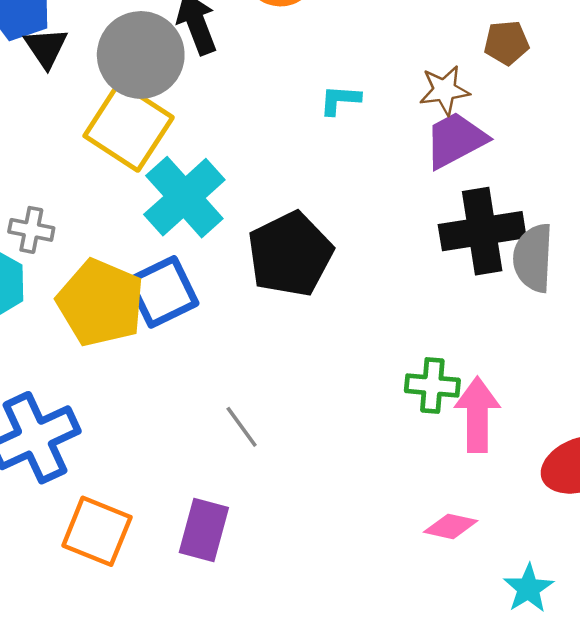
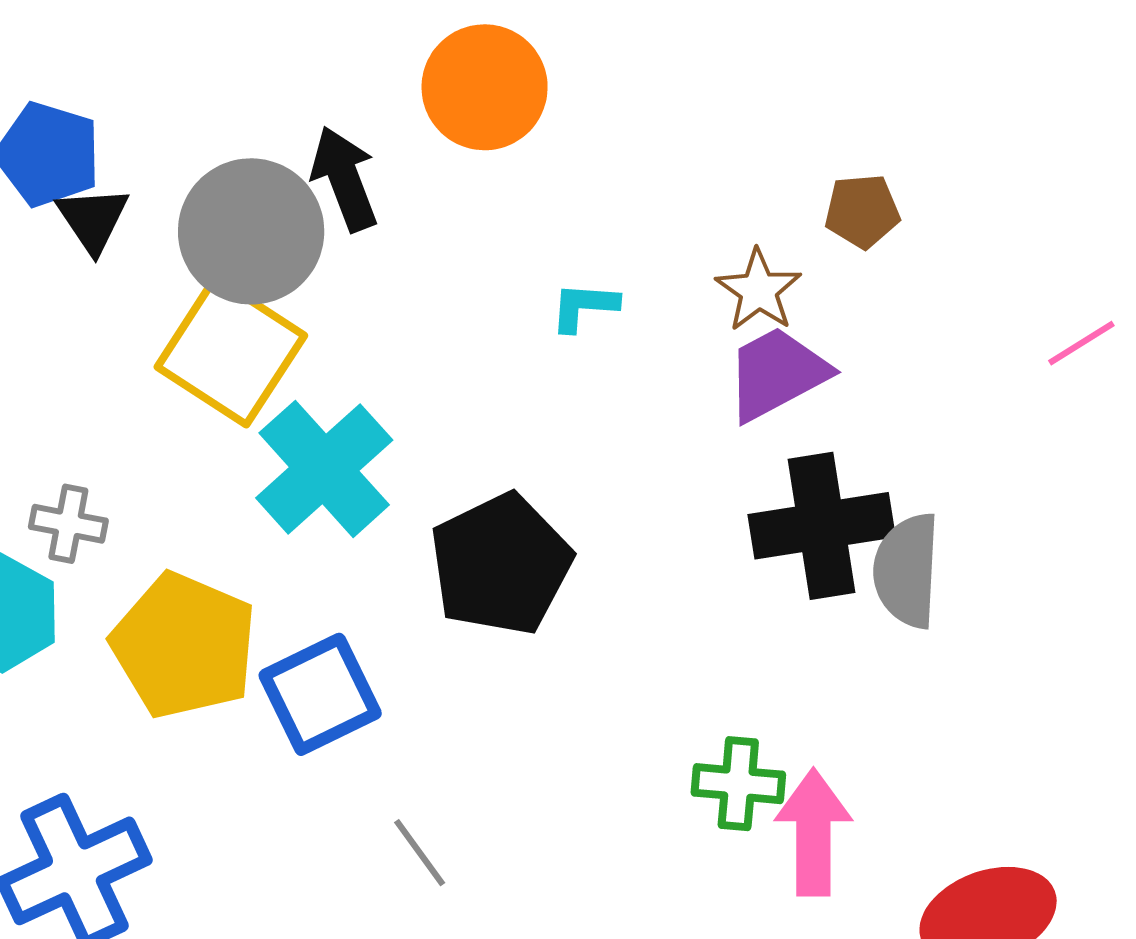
brown star: (445, 90) -> (759, 290), turned -30
blue square: (163, 292) -> (320, 694), moved

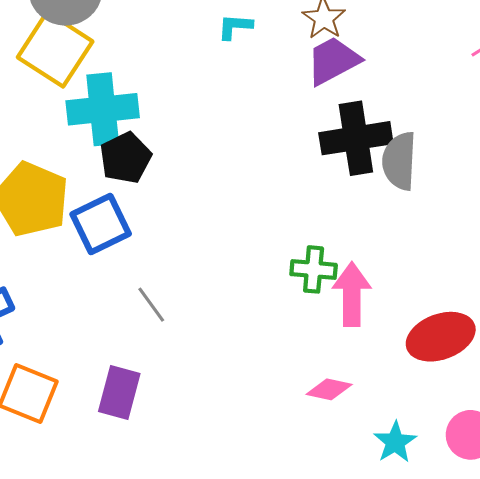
cyan cross: (324, 469) -> (103, 109), turned 36
black pentagon: (501, 564) -> (125, 158), moved, size x0.7

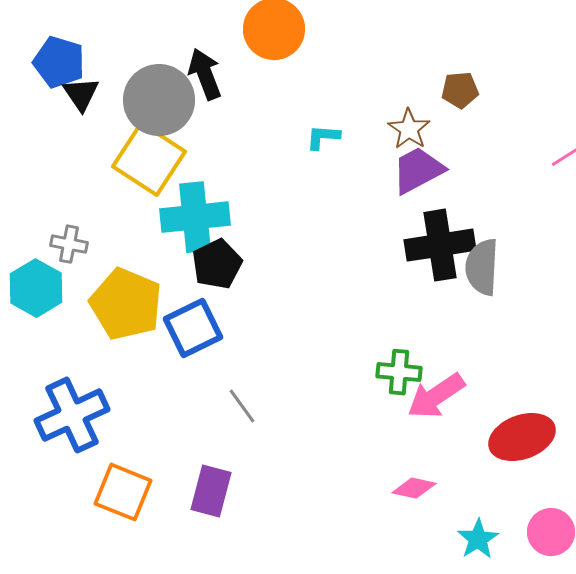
pink arrow: (352, 294) -> (436, 396), turned -124

